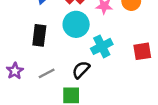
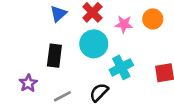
purple star: (15, 71) -> (28, 83), moved

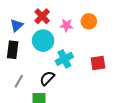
blue triangle: (58, 14) -> (17, 25), moved
gray line: (62, 96) -> (19, 81), turned -32

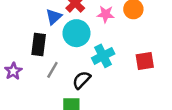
blue triangle: (17, 25) -> (54, 17), moved
gray line: (19, 81) -> (52, 70), moved

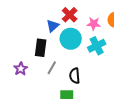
cyan cross: (103, 56) -> (97, 46), moved
black semicircle: (82, 80) -> (75, 76), turned -49

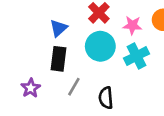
blue triangle: (53, 26) -> (59, 28), moved

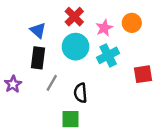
pink star: (132, 25) -> (104, 28), turned -30
blue triangle: (59, 28) -> (38, 30), turned -36

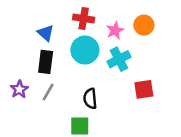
red cross: (74, 17) -> (84, 19), turned -36
red square: (143, 74) -> (144, 89), moved
gray line: (52, 83) -> (48, 92), moved

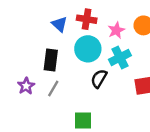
blue triangle: (46, 33) -> (59, 24), moved
black semicircle: (90, 99) -> (99, 79), moved, turned 36

